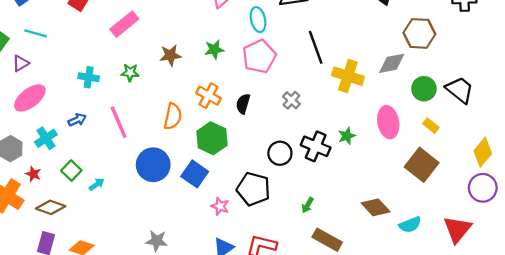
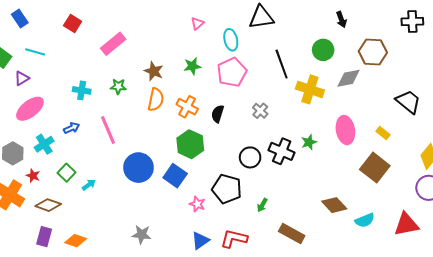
brown star: (170, 55) -> (154, 71), turned 30
green circle: (424, 89) -> (323, 50), moved
orange semicircle: (173, 116) -> (156, 100), moved
green arrow: (308, 205) -> (262, 205), moved
red triangle: (457, 229) -> (406, 224), turned 40

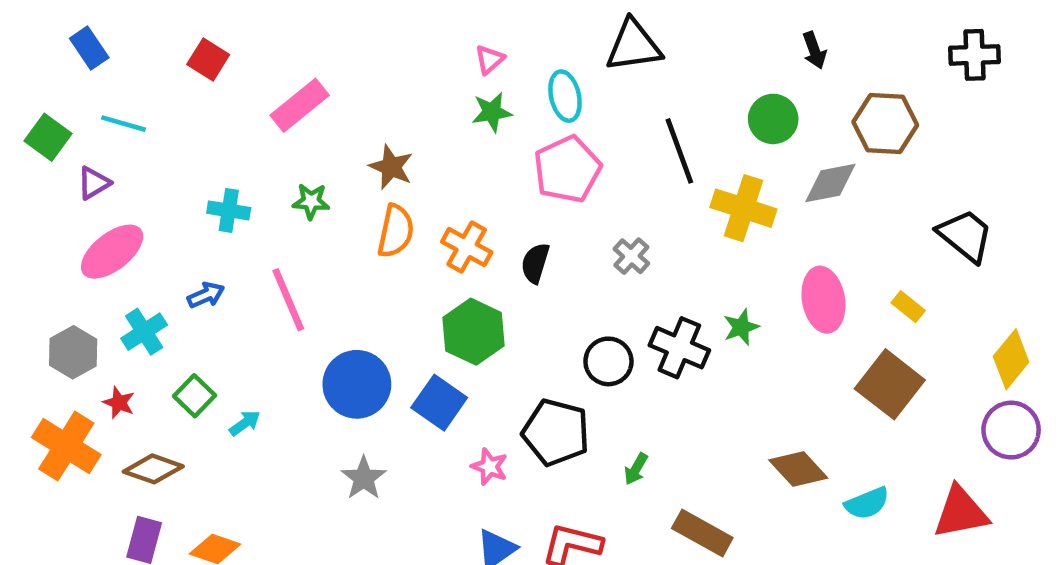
green star: (192, 66) -> (492, 112), moved
gray star: (142, 235) -> (364, 478), moved, turned 30

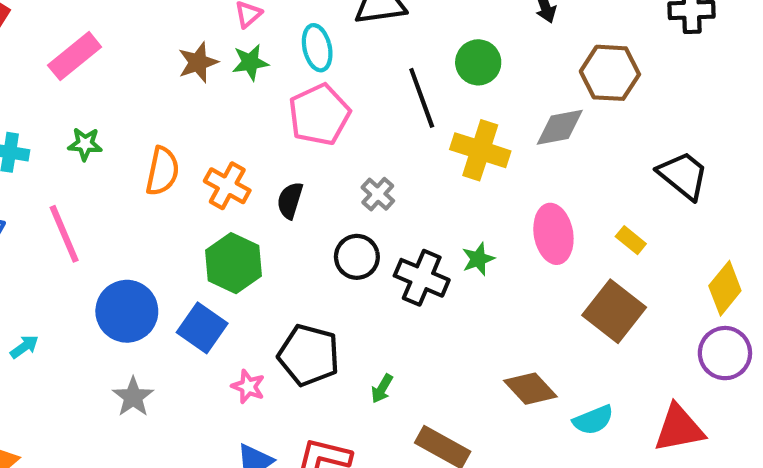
green circle: (773, 119) -> (478, 62), moved
brown star: (391, 167) -> (198, 62), moved, turned 30
black circle: (608, 361) -> (357, 257), moved

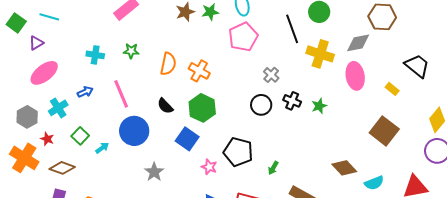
black semicircle: (290, 200) -> (165, 106), moved, turned -60
pink ellipse: (553, 234) -> (355, 76), moved
yellow rectangle: (631, 240) -> (392, 89), moved
black cross: (422, 278) -> (292, 101), moved, size x0.7
blue circle: (127, 311) -> (134, 131), moved

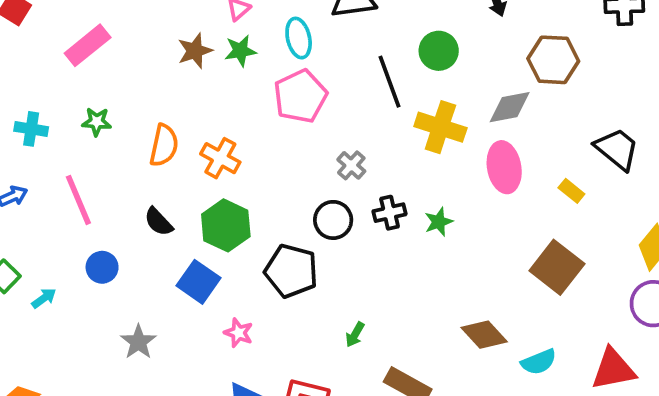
black cross: (292, 101) -> (390, 213), turned -36
blue circle: (134, 131) -> (102, 267), size x0.6
black pentagon: (238, 152) -> (291, 271), moved

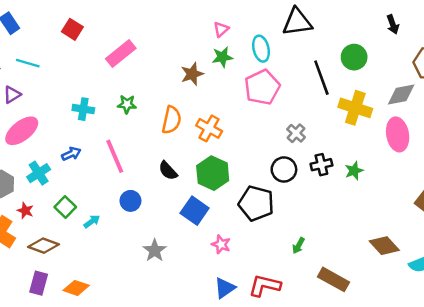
brown star: (195, 51) -> (192, 74), moved

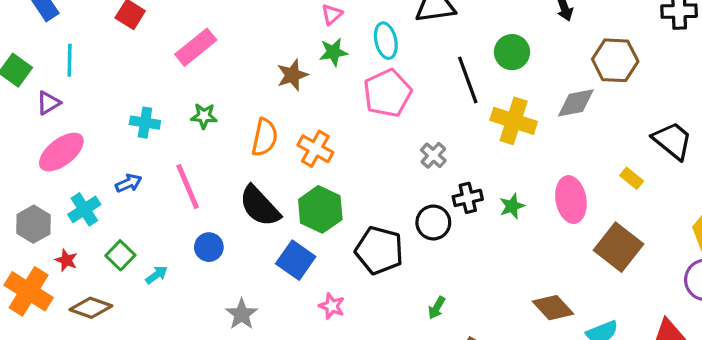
cyan line: (28, 63) -> (70, 60), turned 75
pink ellipse: (398, 134) -> (571, 200), moved
black circle: (284, 169) -> (433, 222), moved
black semicircle: (168, 171) -> (260, 206), size x1.6

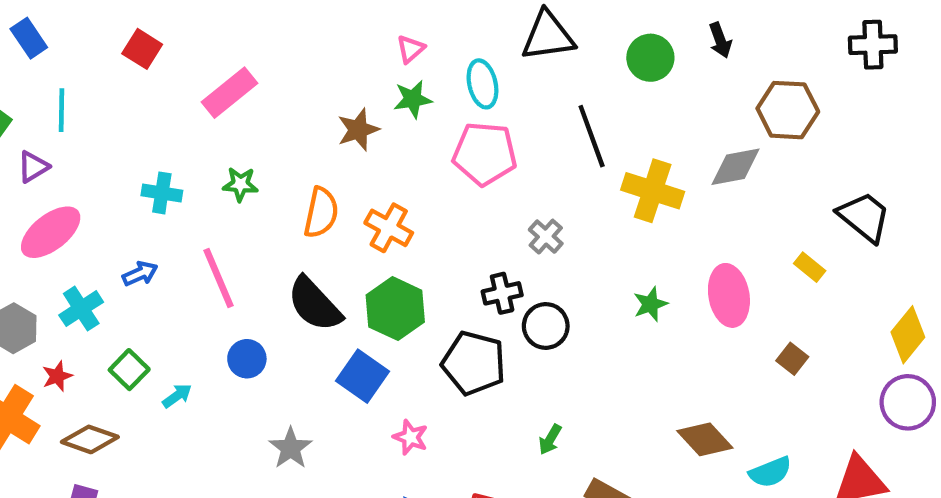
green circle: (512, 52) -> (650, 58), moved
pink pentagon: (387, 93) -> (485, 154), turned 30
black cross: (468, 198) -> (502, 293), moved
brown square: (618, 247) -> (792, 359), size x0.5
red star: (66, 260) -> (57, 376), turned 30

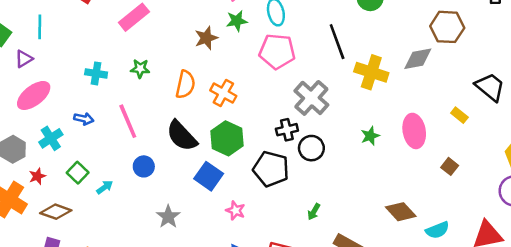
gray cross: (546, 237) -> (311, 98), size x1.8
blue arrow: (140, 274) -> (84, 119), turned 36

